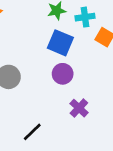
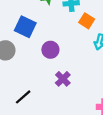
blue square: (60, 43) -> (25, 27), moved

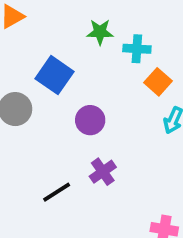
black line: (23, 97) -> (57, 192), moved

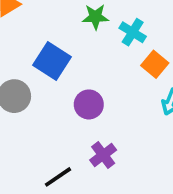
cyan cross: (137, 49) -> (133, 32), turned 30

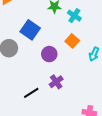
orange square: (155, 64) -> (72, 41), moved

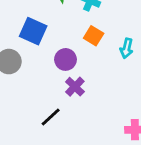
purple cross: (56, 82) -> (75, 87), moved

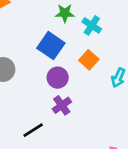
blue square: (33, 31) -> (51, 46), moved

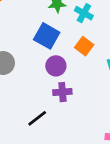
purple cross: (62, 105) -> (62, 92), turned 36

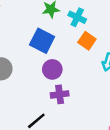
orange square: (84, 46) -> (87, 41), moved

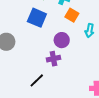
purple circle: (52, 69) -> (62, 40), moved

